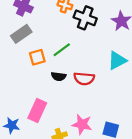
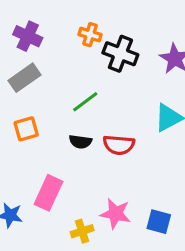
orange square: (37, 57) -> (26, 129), moved

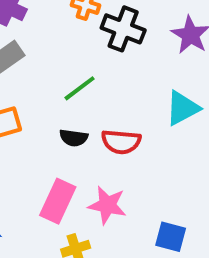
pink rectangle: (48, 193) -> (58, 201), moved
pink star: (116, 214) -> (107, 205), moved

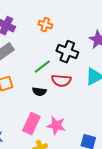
black cross: (123, 29) -> (67, 52), moved
red semicircle: (121, 142) -> (61, 81), moved

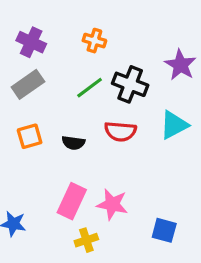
green line: (42, 67) -> (90, 88), moved
black semicircle: (39, 92) -> (73, 143), moved

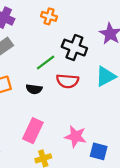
green line: (90, 88) -> (46, 63), moved
pink star: (112, 204) -> (76, 136), moved

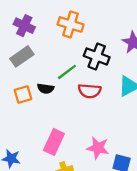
orange cross: (49, 16) -> (71, 24), size x1.5
black semicircle: (34, 89) -> (46, 89), moved

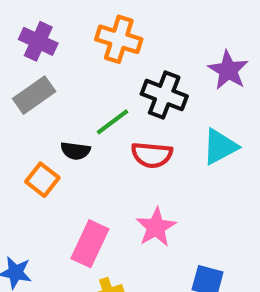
orange square: (23, 94) -> (42, 180), moved, turned -36
pink star: (98, 148) -> (156, 227), moved, turned 30

